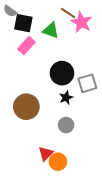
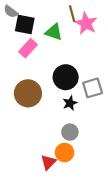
brown line: (68, 13) -> (72, 14), turned 42
brown circle: (26, 107) -> (28, 93), moved
orange circle: (58, 162) -> (65, 153), moved

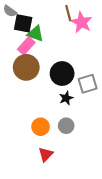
green triangle: (54, 32) -> (35, 34), moved
brown circle: (28, 93) -> (26, 67), moved
orange circle: (65, 153) -> (41, 127), moved

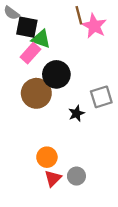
brown circle: (26, 67) -> (36, 93), moved
black circle: (62, 74) -> (56, 74), moved
gray circle: (66, 126) -> (76, 176), moved
orange circle: (41, 127) -> (47, 157), moved

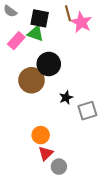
black square: (27, 27) -> (40, 18), moved
pink rectangle: (30, 53) -> (16, 41), moved
gray square: (101, 97) -> (87, 111), moved
gray circle: (76, 176) -> (59, 167), moved

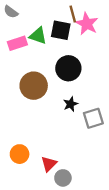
black square: (40, 18) -> (61, 30), moved
pink rectangle: (16, 41) -> (17, 43), turned 30
black circle: (49, 64) -> (68, 68), moved
orange circle: (41, 135) -> (20, 154), moved

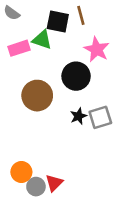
pink star: (87, 24) -> (97, 49), moved
black square: (61, 30) -> (58, 21), moved
gray square: (93, 118) -> (100, 117), moved
gray circle: (63, 178) -> (36, 187), moved

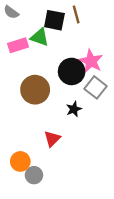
pink star: (97, 49) -> (91, 61), moved
gray square: (100, 117) -> (96, 87), moved, turned -35
red triangle: (54, 183) -> (52, 139), moved

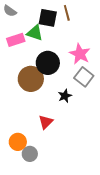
black circle: (72, 71) -> (48, 63), moved

